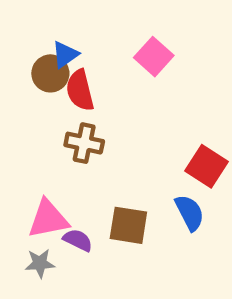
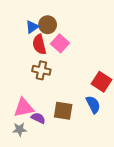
pink square: (154, 57) -> (60, 43), moved
brown circle: (50, 73) -> (48, 25), moved

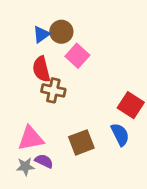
red semicircle: (39, 44) -> (41, 69), moved
brown square: (63, 111) -> (81, 142), turned -30
purple semicircle: (38, 118) -> (44, 161), moved

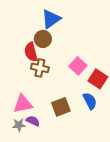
brown circle: (61, 32) -> (43, 39), moved
blue triangle: (41, 34) -> (51, 19), moved, size x1.5
pink square: (77, 56) -> (78, 66), moved

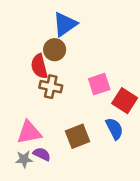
pink square: (78, 66) -> (99, 84), turned 30

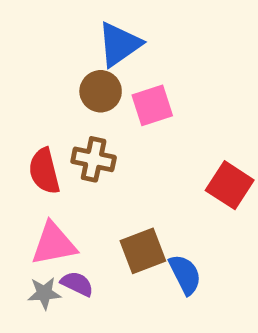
red semicircle: (39, 66) -> (44, 171), moved
pink square: (99, 84) -> (152, 105), moved
blue semicircle: (114, 129) -> (185, 274), moved

